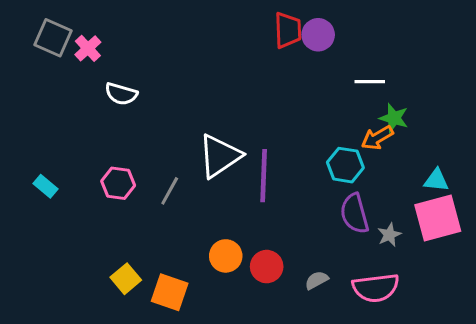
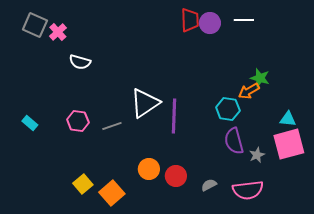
white line: (370, 82) -> (244, 20), moved
gray line: (170, 191) -> (112, 126), turned 42
orange square: (170, 292) -> (112, 193), turned 30

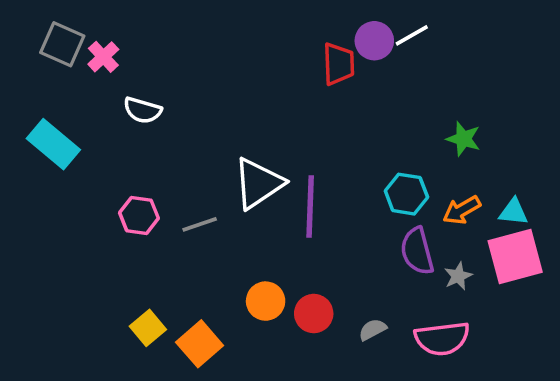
red trapezoid: (190, 20) -> (339, 64), moved
white line: (244, 20) -> (412, 35), moved, turned -30
orange arrow: (249, 91) -> (462, 210), moved
cyan rectangle: (30, 123) -> (53, 144), moved, size x1.8

